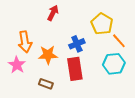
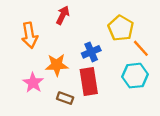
orange arrow: (25, 42) -> (30, 35), moved
pink star: (17, 65) -> (33, 83), moved
brown rectangle: (46, 84) -> (65, 98), moved

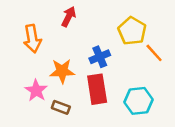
cyan hexagon: (135, 76) -> (139, 101), moved
brown rectangle: (65, 98) -> (61, 107), moved

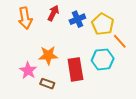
orange arrow: (32, 39) -> (25, 18), moved
blue cross: (100, 57) -> (77, 19), moved
cyan hexagon: (139, 101) -> (103, 59), moved

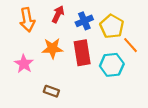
orange star: (48, 55) -> (52, 48), moved
red rectangle: (75, 69) -> (82, 53), moved
pink star: (28, 70) -> (24, 64), moved

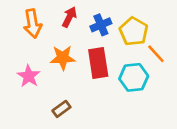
brown rectangle: (51, 91) -> (61, 109), turned -56

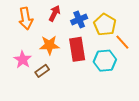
brown rectangle: (61, 109) -> (42, 71), moved

